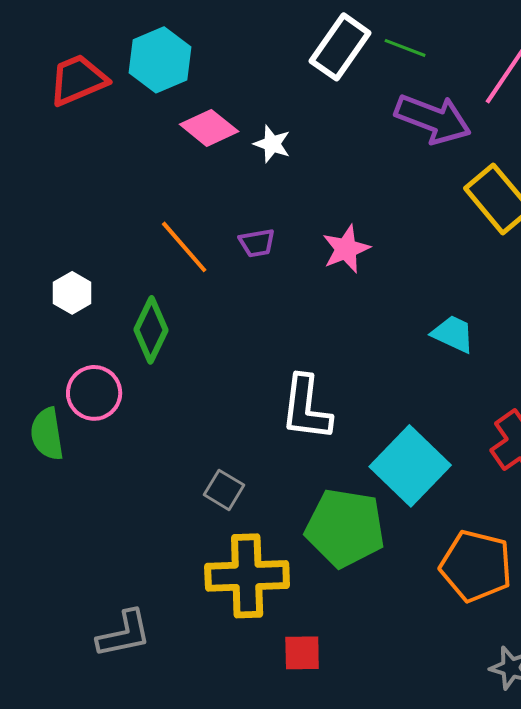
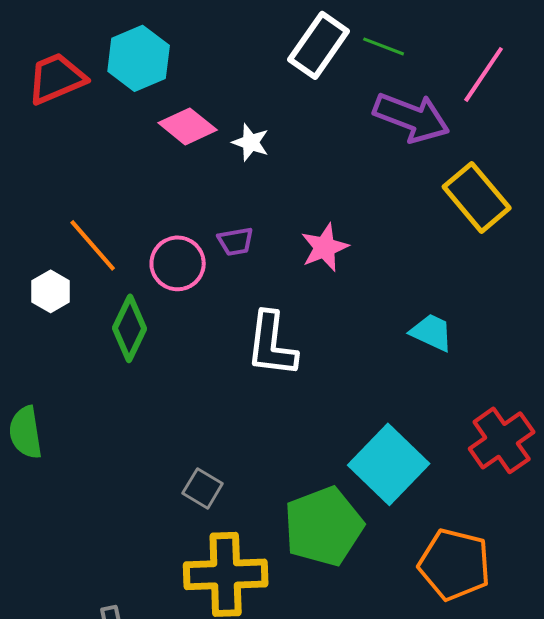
orange line: (184, 247) -> (93, 245), moved
pink circle: (94, 393) -> (178, 263), moved
white L-shape: (306, 408) -> (272, 344), moved
green pentagon: (345, 528) -> (324, 526), turned -30

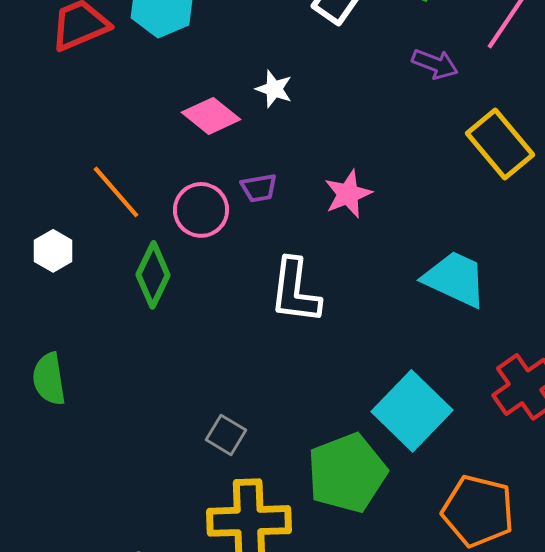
purple arrow: (412, 117) -> (435, 64), size x0.6
pink diamond: (188, 126) -> (211, 116), moved
white hexagon: (51, 291) -> (53, 251), moved
cyan trapezoid: (432, 332) -> (455, 279), size x1.5

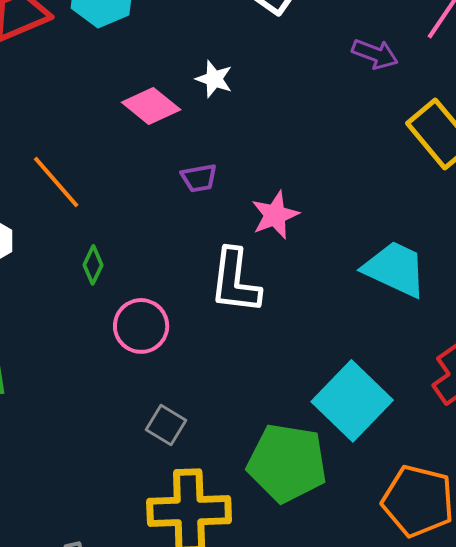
pink star: (348, 194) -> (275, 215), moved
pink circle: (201, 210) -> (141, 326), moved
green diamond: (153, 275) -> (93, 265), size x0.6
green pentagon: (347, 473) -> (287, 463), turned 30

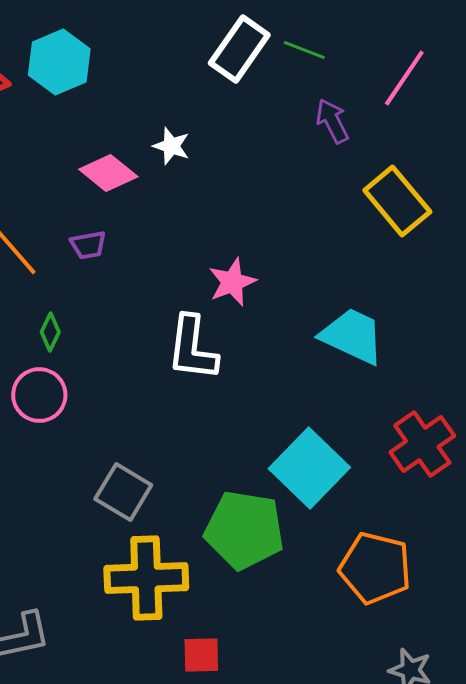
purple arrow: (375, 54) -> (332, 121), turned -138
purple trapezoid: (199, 178) -> (88, 245), moved
pink circle: (141, 326) -> (39, 395), moved
gray square: (166, 425) -> (123, 492), size x1.4

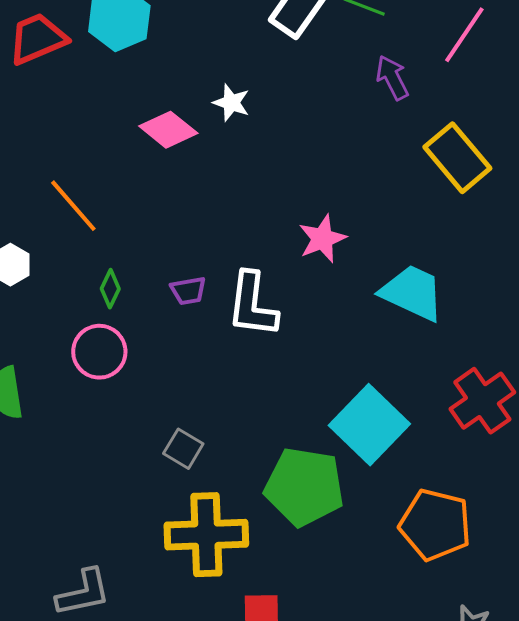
purple trapezoid: (88, 245) -> (188, 291), moved
pink star: (232, 282) -> (322, 239), moved
gray square: (123, 492) -> (183, 449), size x0.7

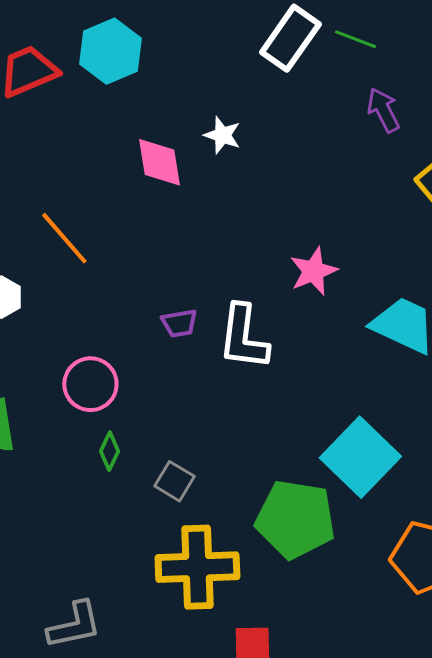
pink diamond: (168, 130) -> (159, 162), turned 42
green diamond: (110, 289) -> (109, 451), moved

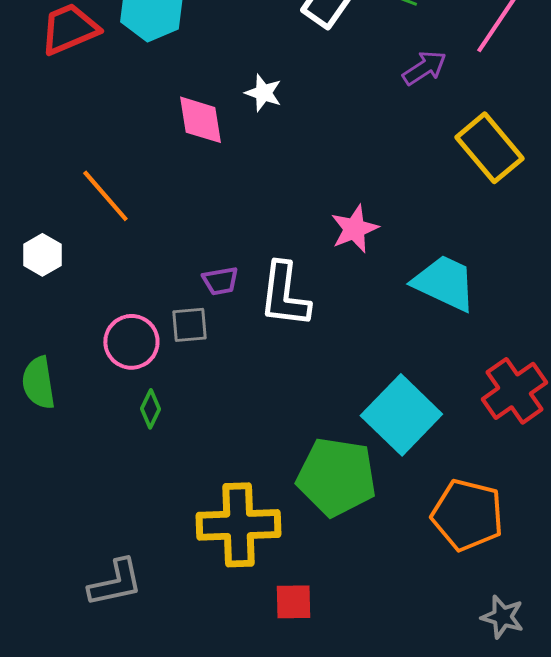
purple arrow: (383, 110) -> (424, 68), turned 84
gray square: (174, 481) -> (189, 325), moved, turned -36

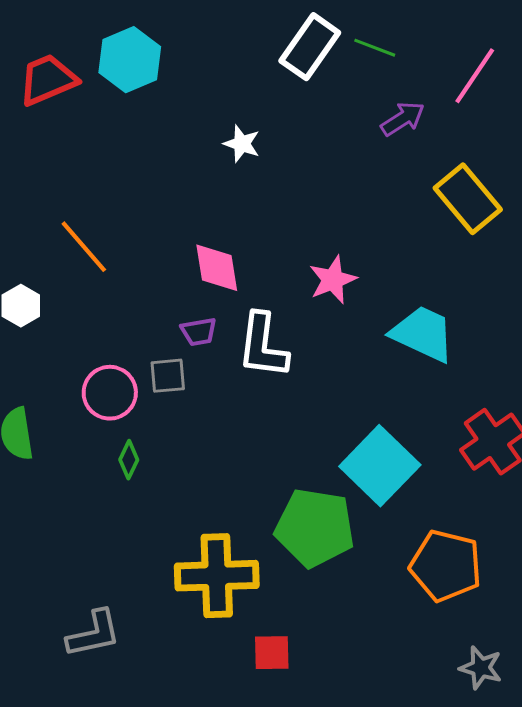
pink diamond: (200, 120) -> (217, 268), moved

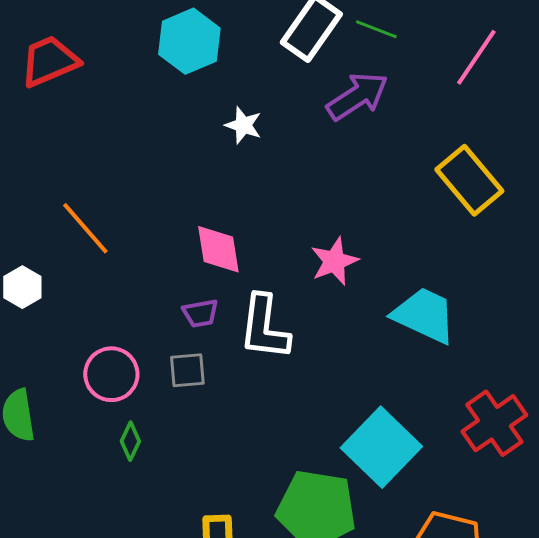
cyan hexagon: (130, 60) -> (189, 41), moved
purple arrow: (403, 119) -> (357, 96), moved, size x1.4
gray square: (168, 376) -> (187, 370), moved

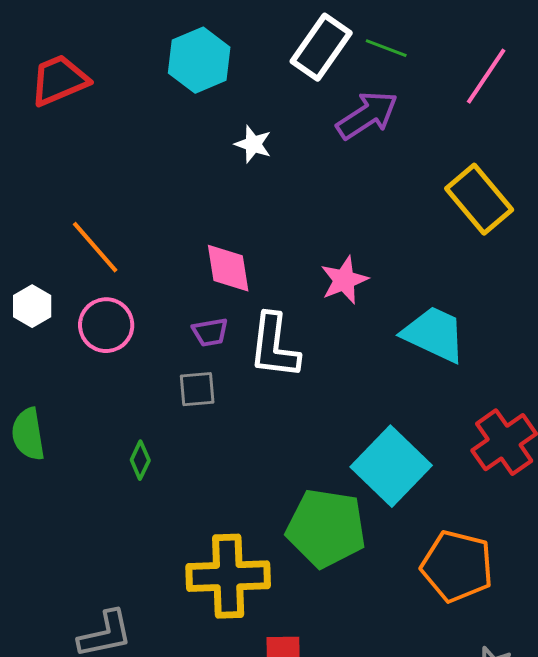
pink circle: (111, 374) -> (106, 325), moved

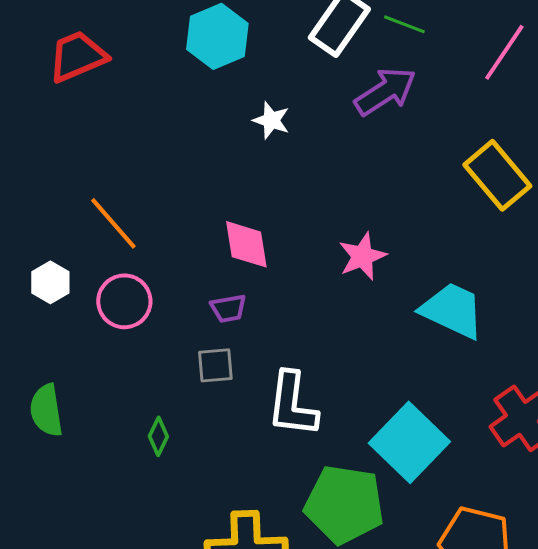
white L-shape: (274, 346) -> (292, 404), moved

